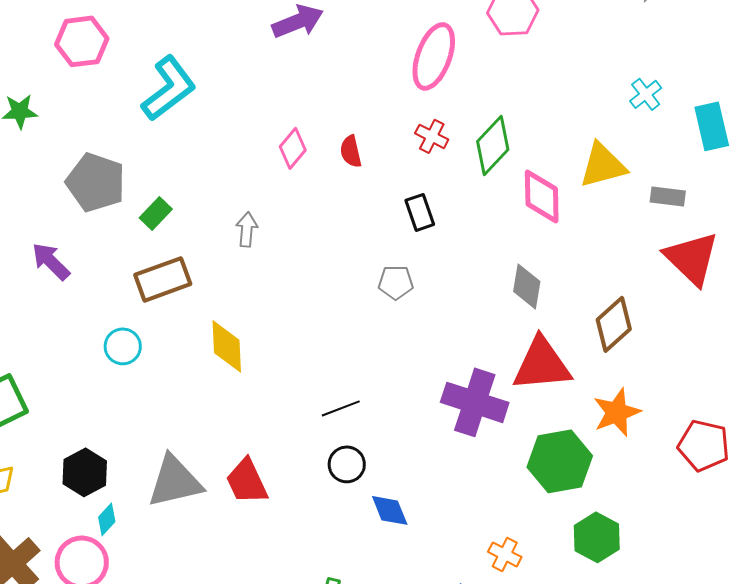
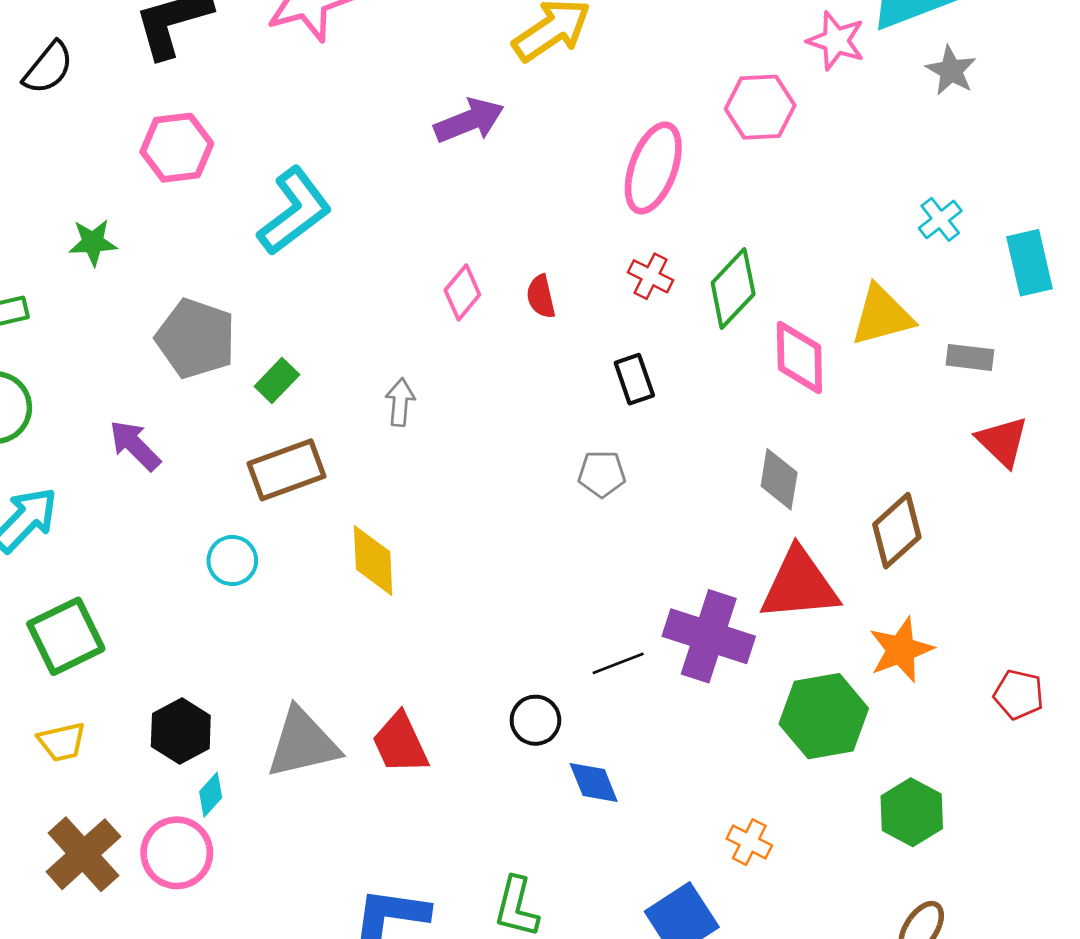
red triangle: (692, 258) -> (1002, 441), size x0.7
black line: (341, 408) -> (618, 663), moved
red pentagon: (704, 445) -> (1019, 694), size x0.7
green hexagon: (597, 537) -> (912, 812), moved

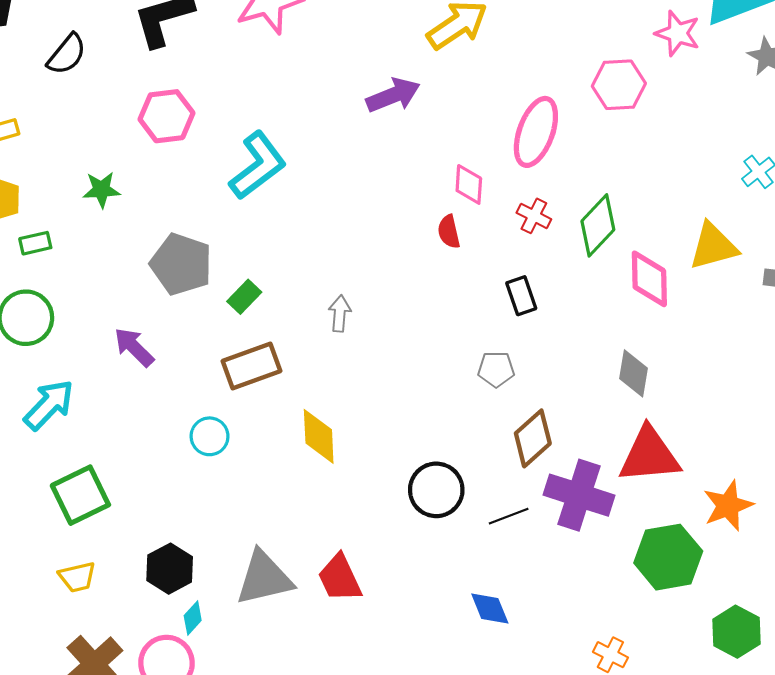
pink diamond: (462, 293) -> (469, 184), moved, turned -36
brown diamond: (897, 531) -> (533, 438), moved
black circle: (535, 720) -> (436, 490), moved, size x1.4

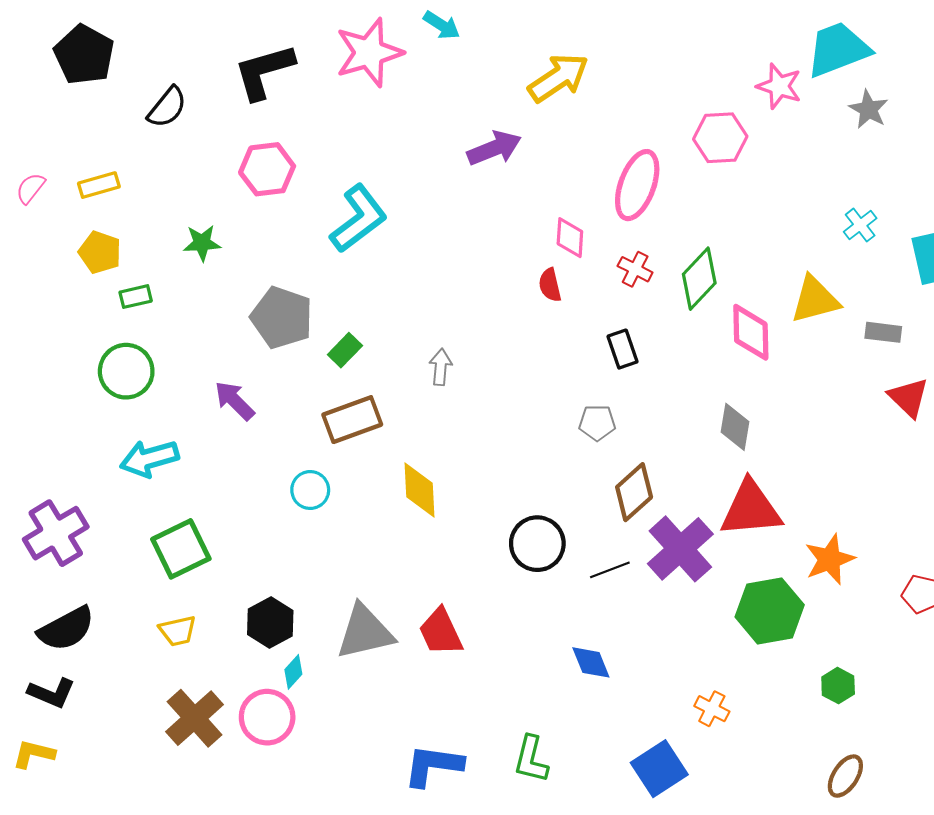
cyan arrow: (49, 405) -> (149, 458), turned -150
purple cross: (579, 495) -> (680, 549), turned 30
green hexagon: (736, 632) -> (838, 686), size x0.7

